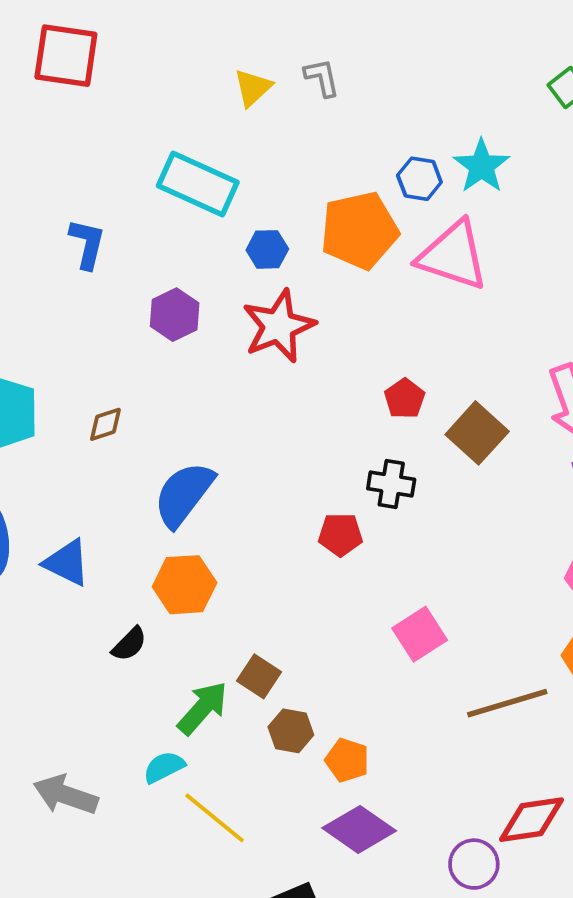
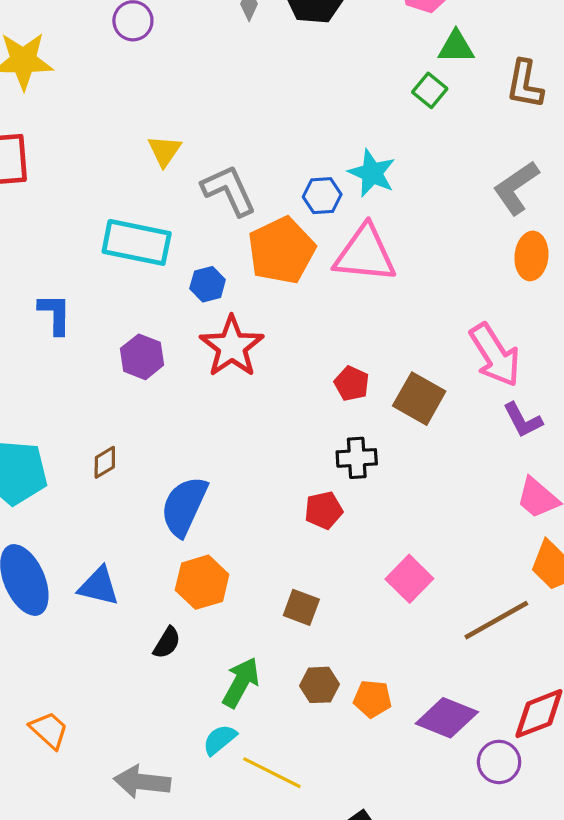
gray L-shape: (322, 78) -> (229, 190), moved, size x1.6
brown square: (259, 676) -> (301, 607), moved
purple diamond: (359, 829) -> (447, 718), moved

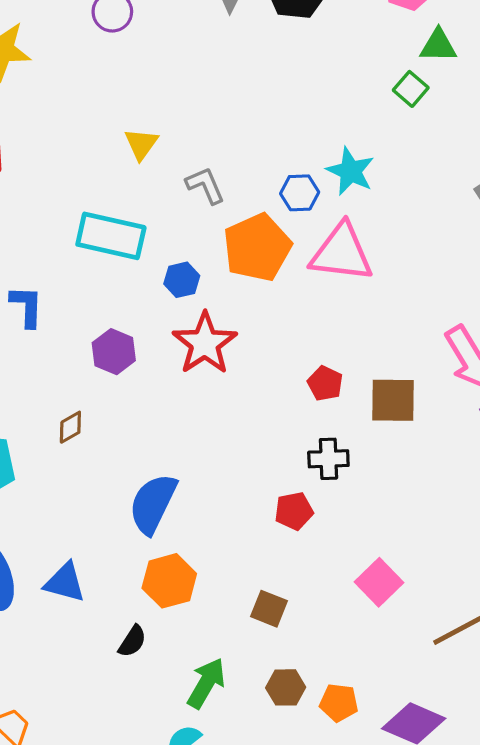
gray L-shape: (229, 190) -> (205, 185), size x0.7
brown square: (419, 399) -> (393, 400), turned -30
brown diamond: (105, 462) -> (70, 427), moved

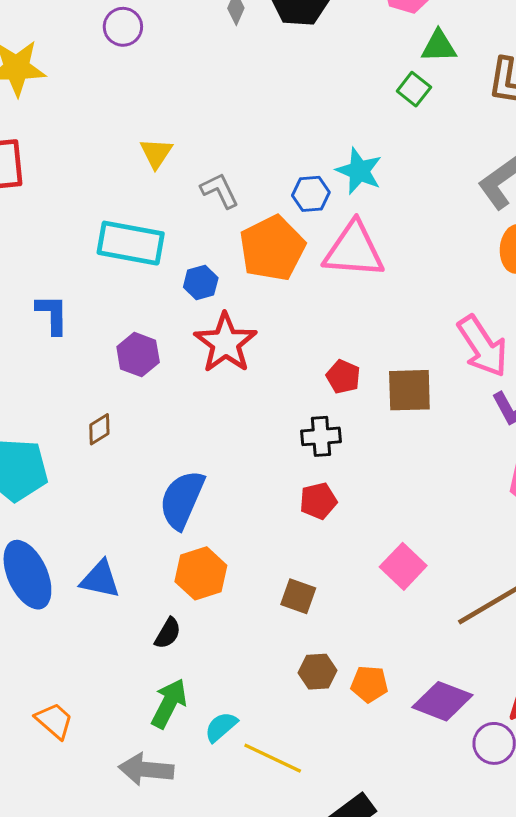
black cross: (328, 459) -> (321, 436), moved
green arrow: (206, 683) -> (169, 703), moved

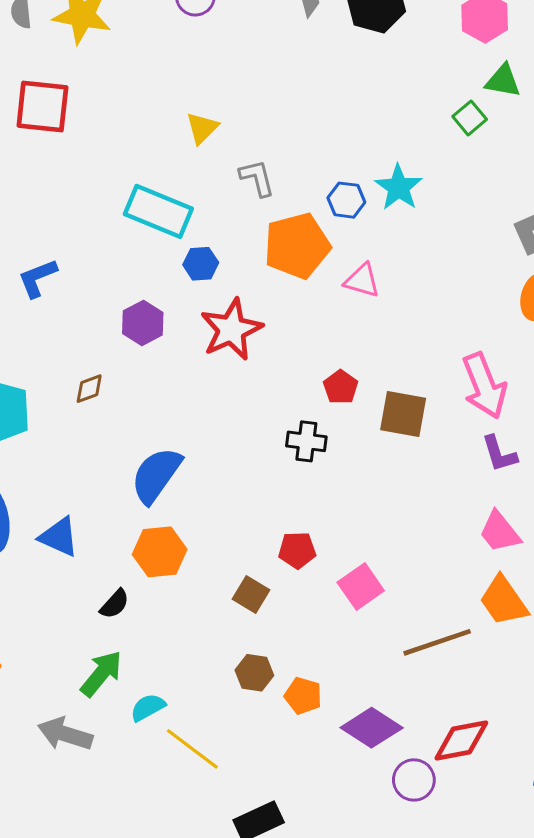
pink triangle: (354, 250) -> (362, 281), moved, size x0.6
blue hexagon: (201, 283) -> (201, 264), moved
blue L-shape: (52, 314) -> (38, 278), moved, turned -123
red pentagon: (318, 501) -> (297, 550), moved

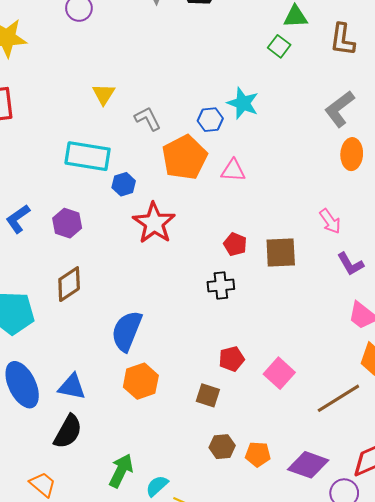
purple hexagon: (143, 323) -> (67, 223), moved
pink arrow: (484, 386) -> (330, 221), size x0.6
brown diamond: (89, 389) -> (69, 284), size x1.6
black semicircle: (115, 604) -> (68, 432), moved, size x1.6

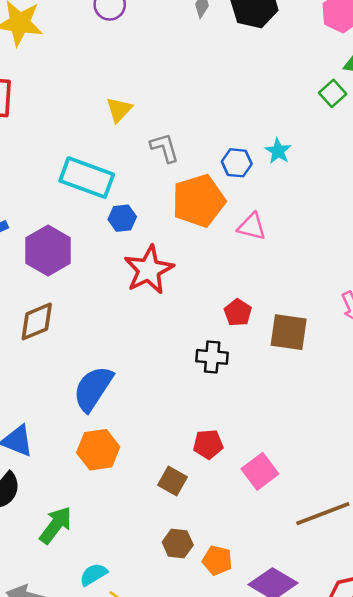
cyan star: (243, 103) -> (278, 151), size x0.7
purple hexagon: (67, 223) -> (48, 251), size x1.4
green arrow: (121, 471) -> (56, 525), moved

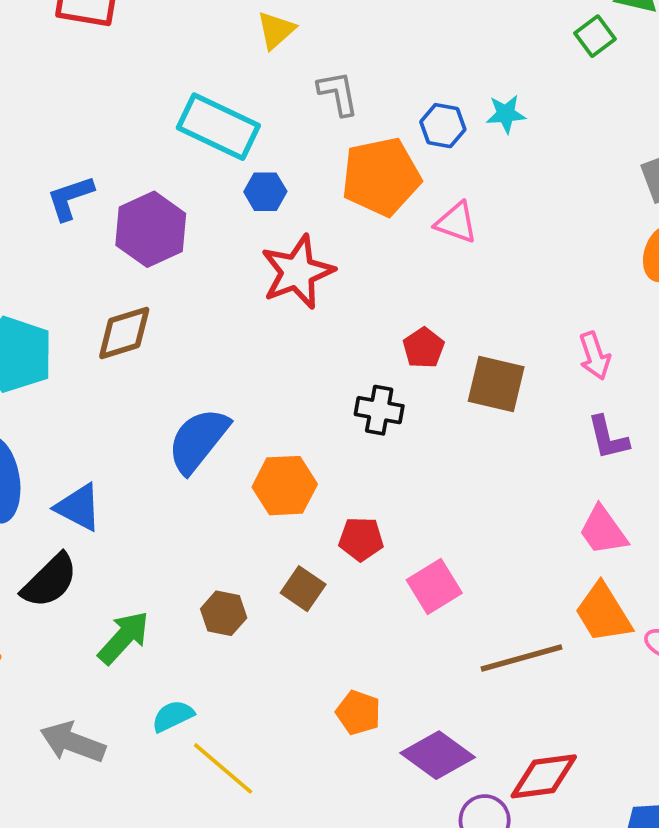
cyan star: (278, 151) -> (506, 114), turned 30
orange hexagon: (98, 450) -> (285, 486), moved
brown hexagon: (178, 543) -> (224, 613), moved

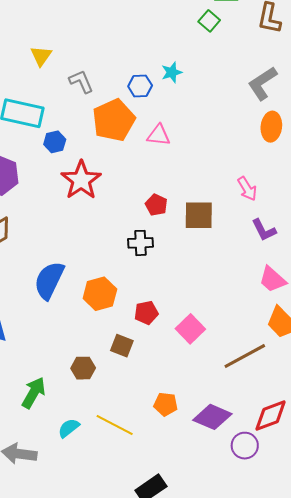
yellow line: (223, 768) -> (115, 425), moved

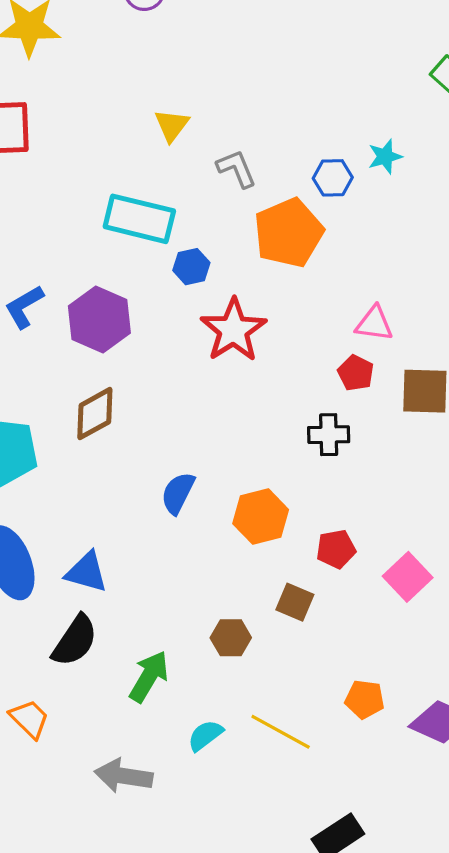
pink triangle: (159, 135) -> (374, 324), moved
blue semicircle: (49, 280) -> (178, 493), size x0.7

